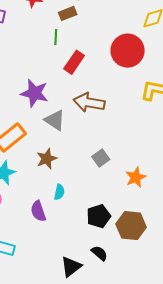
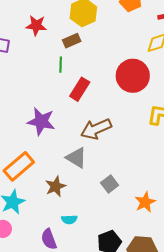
brown arrow: (89, 103) -> (96, 129), turned -32
gray triangle: (55, 120) -> (76, 158), moved
cyan semicircle: (59, 192) -> (69, 219), turned 77

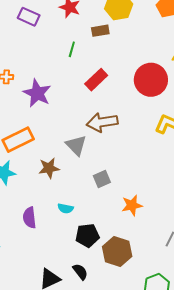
green line: (61, 65) -> (72, 49), moved
purple star: (41, 121) -> (37, 93), moved
cyan semicircle: (69, 219) -> (65, 208), moved

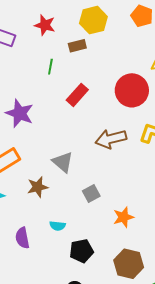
brown arrow: (102, 122) -> (111, 139), moved
brown hexagon: (117, 252) -> (129, 264), moved

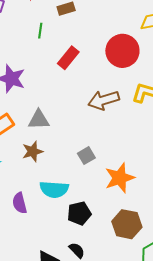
gray triangle: (63, 162) -> (39, 120), moved, turned -40
orange star: (123, 217) -> (120, 178), size x1.4
cyan semicircle: (57, 226) -> (54, 189), size x1.8

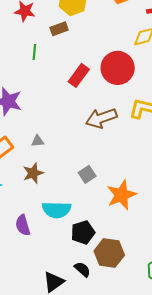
red rectangle: (68, 58) -> (79, 75), moved
gray triangle: (39, 120) -> (38, 141), size x0.6
brown hexagon: (127, 224) -> (109, 253), moved

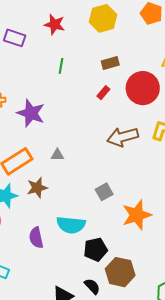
brown rectangle: (59, 29) -> (110, 63), moved
red rectangle: (79, 75) -> (103, 93), size x0.6
brown star: (33, 173) -> (37, 188), moved

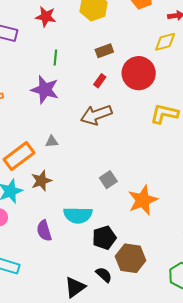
purple star: (31, 113) -> (45, 90), moved
brown arrow: (123, 137) -> (96, 115), moved
gray triangle: (57, 155) -> (52, 142), moved

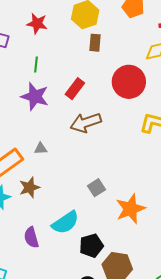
brown rectangle: (104, 51) -> (95, 43), moved, turned -66
green line: (55, 57) -> (36, 64), moved
red rectangle: (100, 81) -> (75, 89), moved, size x1.5
cyan semicircle: (78, 215) -> (65, 223), turned -36

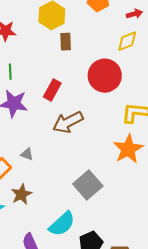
gray triangle: (41, 148) -> (27, 154), turned 32
gray square: (96, 188) -> (88, 185), size x1.6
orange star: (130, 209) -> (128, 149), moved

